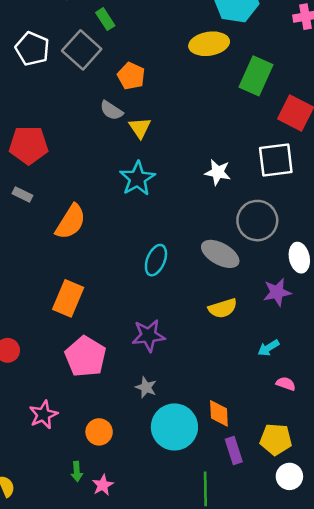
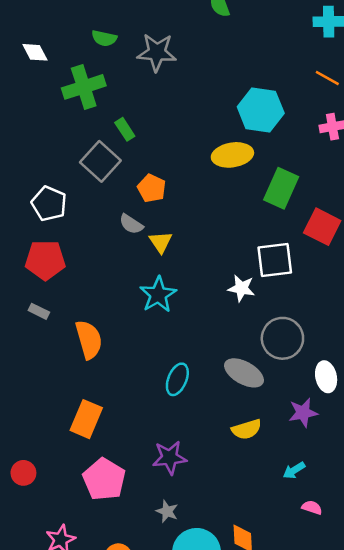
white pentagon: (32, 49) -> (49, 204), moved
white square: (276, 160) -> (275, 260), moved
orange semicircle: (71, 222) -> (89, 340), turned -48

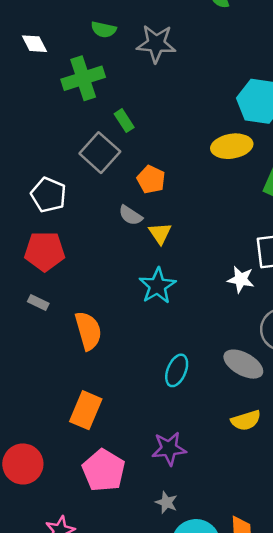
red circle: (23, 473) -> (23, 464), size x1.6

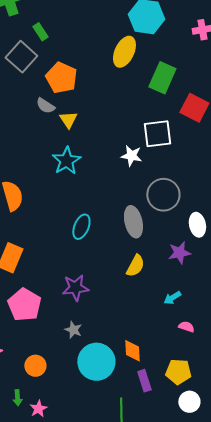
yellow ellipse: (232, 146) -> (124, 52), turned -56
orange pentagon: (151, 179) -> (61, 78), size x1.4
gray ellipse: (243, 364) -> (133, 222), turned 48
yellow semicircle: (246, 420) -> (135, 266), turned -45

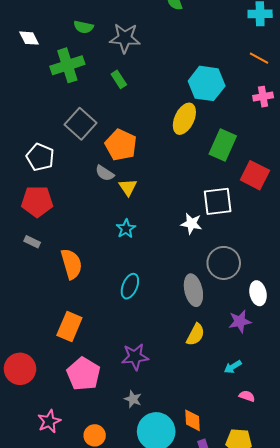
green rectangle: (40, 32) -> (119, 79), moved
cyan star: (66, 161) -> (126, 229), size x0.7
cyan ellipse: (81, 227) -> (130, 286), moved

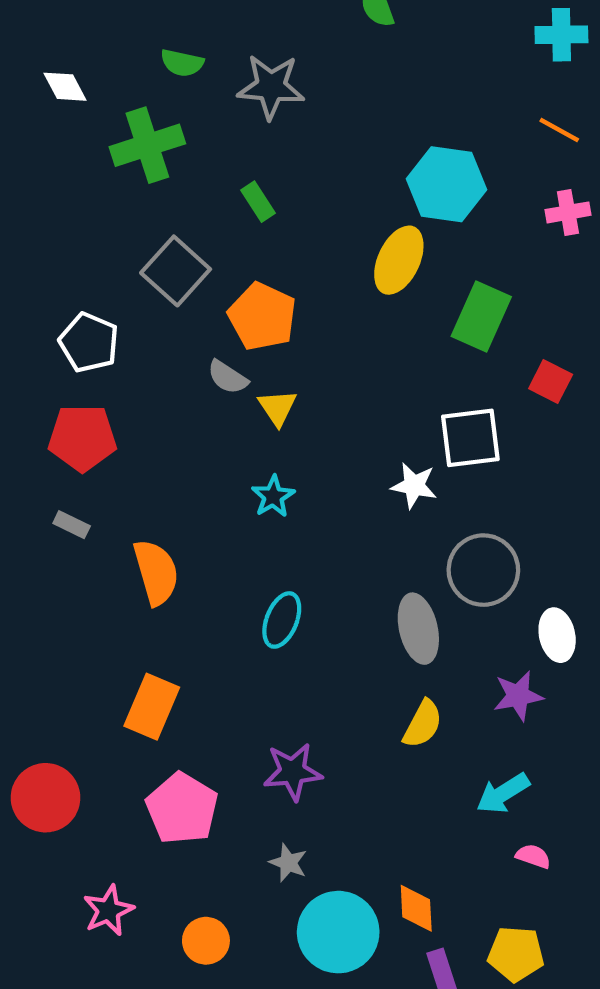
green rectangle: (119, 79) -> (258, 202), moved
red square: (255, 175) -> (551, 382), size x0.7
cyan arrow: (233, 367) -> (503, 793), size x1.4

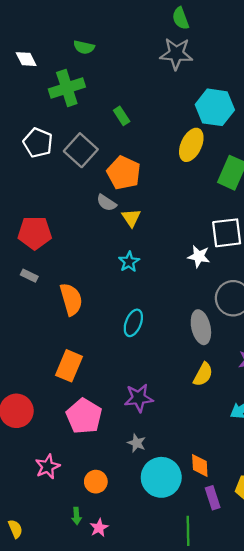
gray star: (271, 87) -> (176, 54), moved
white pentagon: (89, 342) -> (38, 143), moved

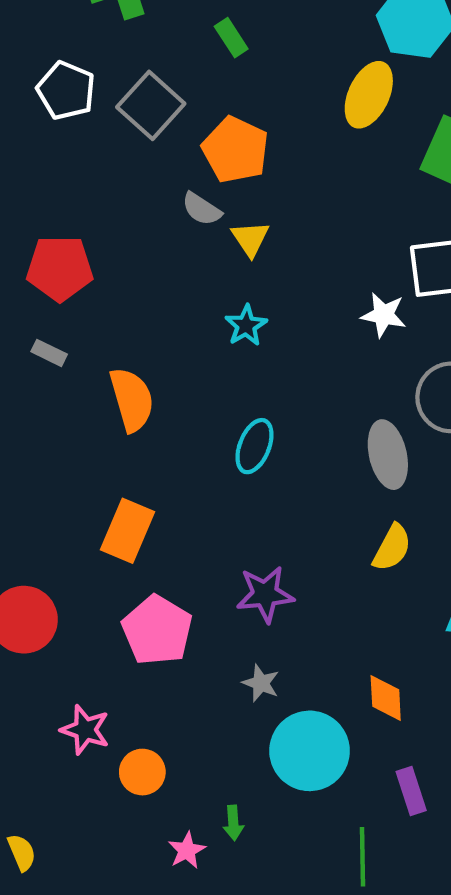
orange diamond: (200, 466) -> (386, 698), moved
pink star: (48, 467) -> (85, 730), turned -30
orange circle: (96, 482) -> (142, 772), moved
green arrow: (77, 516) -> (233, 823), moved

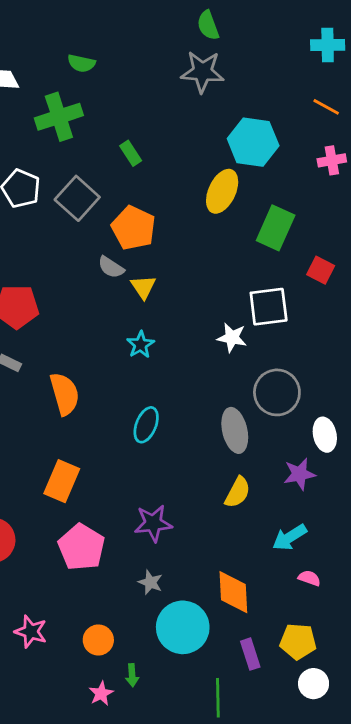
orange diamond: (386, 698) -> (233, 592), size x1.4
pink star: (85, 730) -> (31, 632), moved
orange circle: (142, 772) -> (98, 640), moved

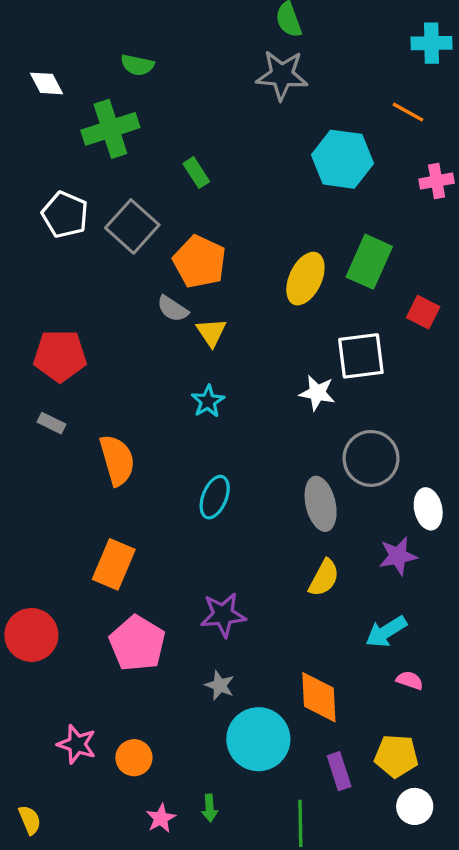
orange line: (326, 107) -> (408, 112), moved
yellow ellipse: (222, 191) -> (305, 279), moved
orange circle: (98, 640) -> (134, 758), moved
green arrow: (132, 675) -> (210, 808), moved

